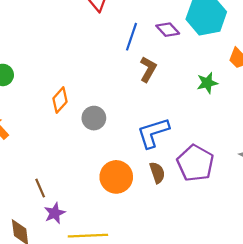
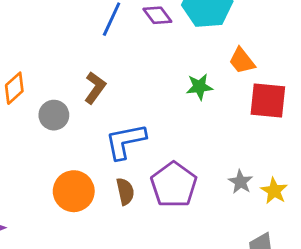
brown L-shape: (148, 69) -> (95, 88), moved

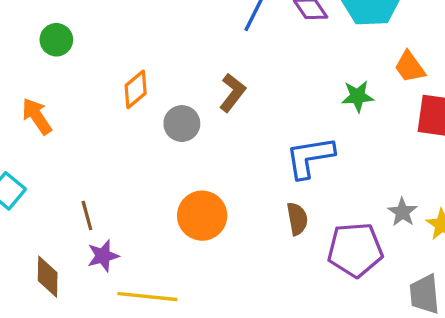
blue L-shape: (125, 141) -> (310, 157), moved
purple pentagon: (174, 185) -> (355, 250), moved, turned 30
brown semicircle: (125, 191) -> (297, 219), moved

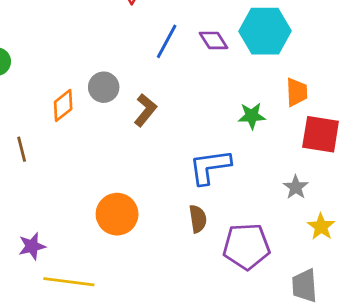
orange trapezoid: (410, 67) -> (297, 92), turned -148
gray circle: (182, 124) -> (104, 87), moved
gray star: (402, 212) -> (296, 187), moved
brown line: (87, 215) -> (22, 149), moved

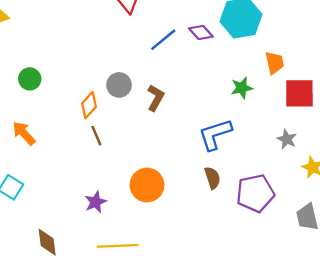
blue line: (167, 41) -> (163, 40), turned 32
brown line: (22, 149) -> (96, 136), moved
purple star: (32, 246) -> (96, 202), moved

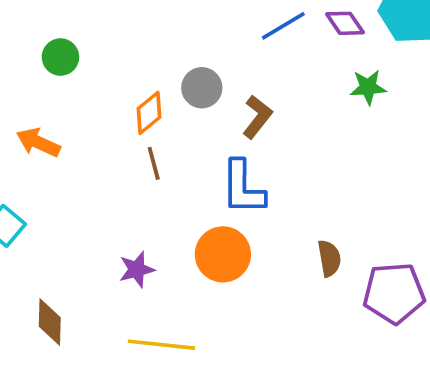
green star: (242, 88) -> (368, 87), moved
orange arrow: (24, 133) -> (38, 143), turned -32
blue L-shape: (215, 134) -> (243, 188), moved, turned -81

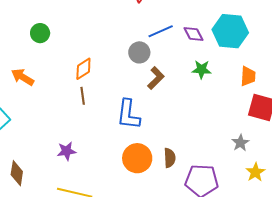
gray circle: (202, 88) -> (139, 52), moved
brown L-shape: (257, 117) -> (156, 78), moved
orange circle: (223, 254) -> (137, 158), moved

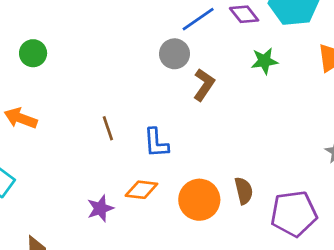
orange diamond: (83, 69) -> (141, 190), moved, turned 50
blue L-shape: (128, 115) -> (156, 143), moved, size x0.7

